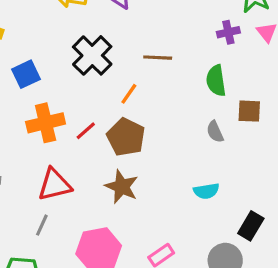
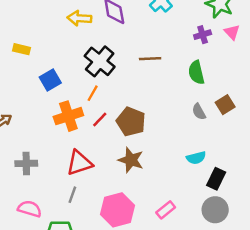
orange line: (129, 94) -> (93, 93), moved
brown square: (249, 111) -> (225, 105), moved, turned -30
black rectangle: (251, 226) -> (216, 179), moved

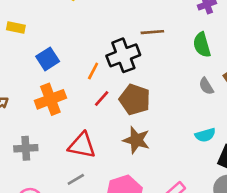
black cross: (100, 61) -> (123, 55), moved, turned 32
orange cross: (68, 116) -> (50, 99), moved
red triangle: (79, 163) -> (82, 145), turned 32
gray line: (72, 195) -> (76, 179), turned 42

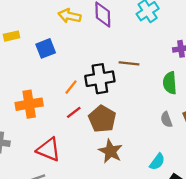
yellow rectangle: (16, 27) -> (12, 36), turned -35
blue square: (48, 59) -> (46, 48), moved
cyan semicircle: (205, 135) -> (157, 162), turned -48
brown star: (136, 140) -> (110, 151), moved

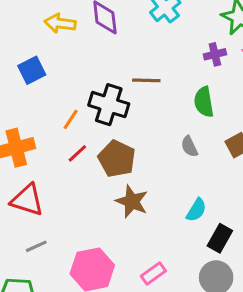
black cross: (100, 79) -> (109, 105), turned 32
gray semicircle: (166, 120) -> (189, 146), moved
red triangle: (49, 150) -> (27, 200), moved

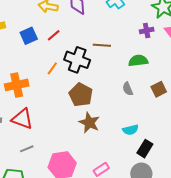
green semicircle: (204, 102) -> (138, 61), turned 90
red line: (77, 153) -> (54, 35), moved
cyan semicircle: (196, 210) -> (131, 130), turned 42

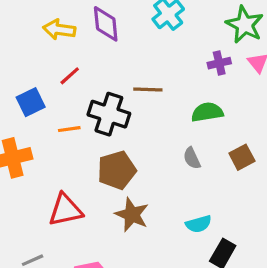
blue square: (29, 36) -> (31, 102), moved
orange line: (52, 68) -> (69, 129), turned 48
brown pentagon: (81, 95) -> (117, 170), turned 30
red triangle: (22, 119) -> (65, 210), moved, turned -30

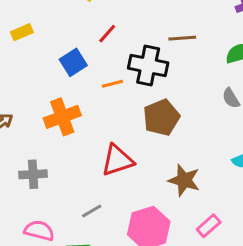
brown star: (132, 215) -> (184, 180), moved

